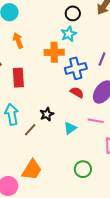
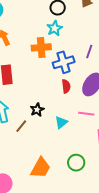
red semicircle: (77, 92) -> (66, 86), turned 56
orange trapezoid: (32, 170) -> (41, 168), moved

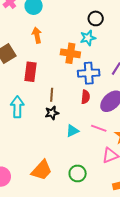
brown line: (21, 126) -> (52, 95), moved, turned -48

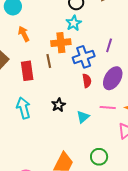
brown line: (52, 95) -> (49, 61), moved

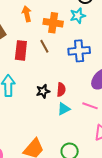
orange cross: (61, 43) -> (53, 23), moved
brown line: (49, 61) -> (44, 46), turned -32
red semicircle: (87, 81) -> (61, 90), moved

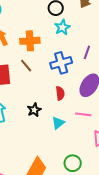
cyan star: (78, 16) -> (62, 27), moved
red semicircle: (61, 90) -> (60, 93), moved

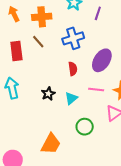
purple line: (87, 52) -> (98, 13), moved
black star: (34, 110) -> (48, 94), moved
green circle: (73, 163) -> (85, 127), moved

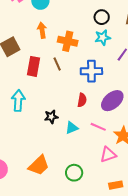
green circle: (85, 127) -> (74, 173), moved

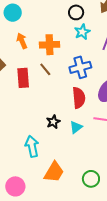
red semicircle: (82, 100) -> (79, 98), size x1.5
cyan arrow: (18, 101) -> (32, 146), moved
green circle: (74, 173) -> (91, 179), moved

